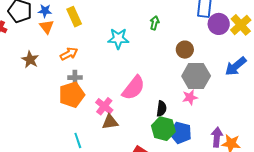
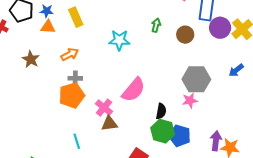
orange triangle: (47, 27) -> (48, 27), turned -49
brown circle: (185, 50) -> (185, 35), moved
blue arrow: (236, 66) -> (236, 70), size x0.7

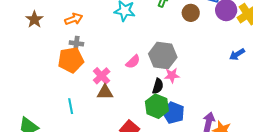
gray hexagon: (196, 79) -> (163, 55), moved
pink semicircle: (134, 90) -> (133, 62), size x0.6
pink star: (190, 100) -> (172, 75), moved

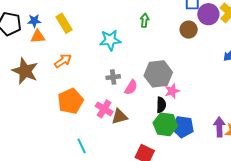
brown circle: (191, 13) -> (189, 30), moved
brown star: (34, 19) -> (25, 71), size x1.5
gray cross: (76, 43) -> (113, 77), moved
brown triangle: (105, 92) -> (119, 117), moved

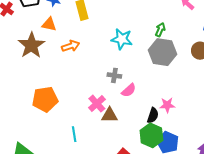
orange triangle: (38, 36) -> (49, 24), moved
gray hexagon: (158, 74) -> (163, 52), moved
orange pentagon: (70, 101) -> (45, 99), moved
cyan line: (82, 146) -> (74, 134), moved

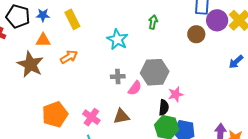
cyan star: (122, 39) -> (117, 39), turned 30
gray hexagon: (163, 52) -> (155, 72), moved
pink cross: (97, 104) -> (91, 117), moved

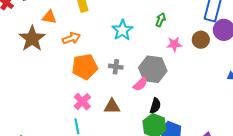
pink semicircle: (135, 88) -> (140, 84), moved
pink star: (176, 94) -> (174, 44), moved
orange pentagon: (55, 114) -> (85, 67), moved

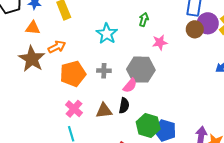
brown star: (32, 39) -> (32, 59), moved
brown circle: (201, 40) -> (195, 29), moved
black semicircle: (155, 106) -> (124, 106), moved

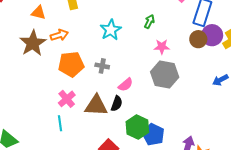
gray hexagon: (141, 70) -> (165, 74), moved
brown triangle: (104, 111) -> (96, 105), size x1.4

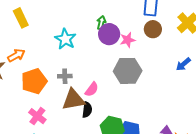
purple circle: (212, 35) -> (109, 34), moved
pink star: (162, 47) -> (128, 40), moved
brown triangle: (96, 105) -> (73, 100), moved

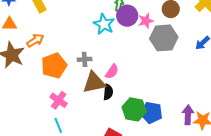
cyan star: (65, 39) -> (104, 24), moved
gray hexagon: (128, 71) -> (164, 38), moved

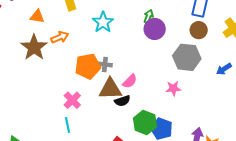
pink star: (146, 21) -> (173, 88), moved
cyan star: (104, 24) -> (103, 22), moved
orange pentagon: (54, 66) -> (88, 66), moved
black semicircle: (108, 92) -> (122, 101), turned 56

